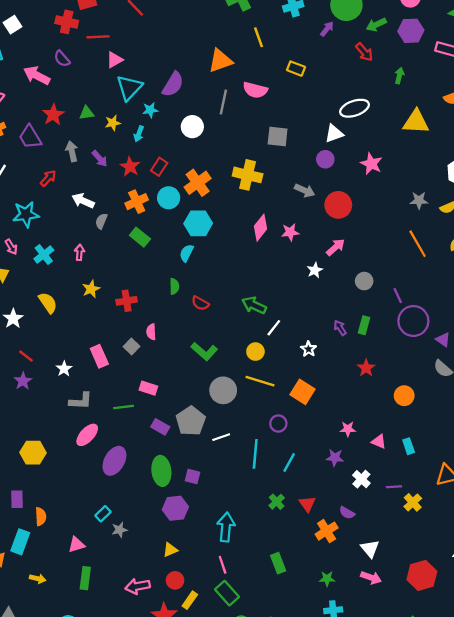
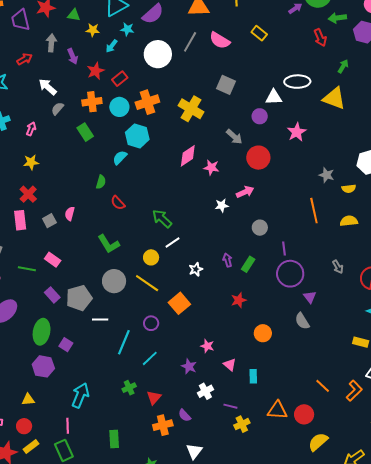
yellow triangle: (416, 122) -> (334, 98), moved
white circle: (192, 127) -> (158, 54), size x1.4
red cross: (127, 301) -> (28, 194), moved, turned 36

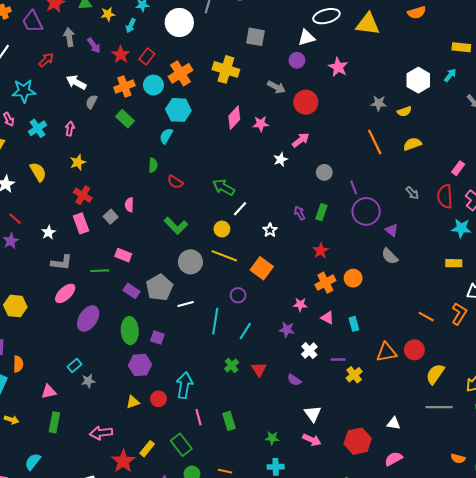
orange cross: (163, 425) -> (325, 283), moved
red circle: (24, 426) -> (158, 399), moved
pink line: (68, 426) -> (199, 417), moved

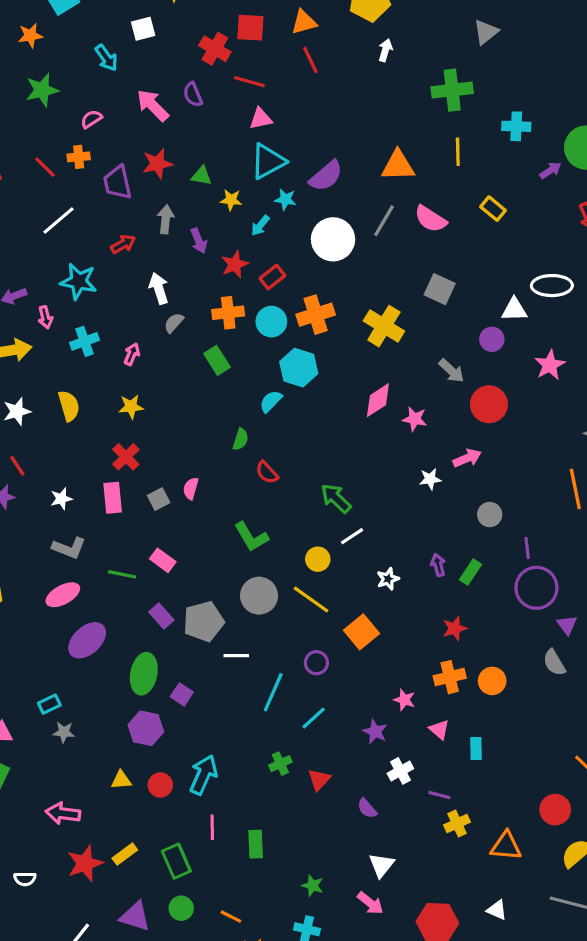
white arrow: (76, 82) -> (159, 288), turned 30
orange triangle: (386, 352) -> (506, 846), moved

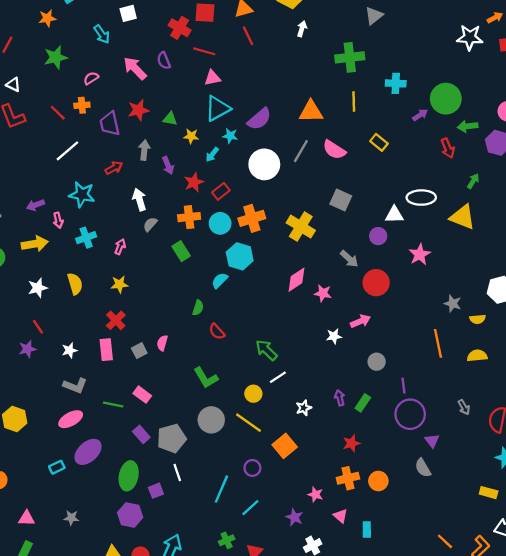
white line: (236, 656) -> (177, 473), moved, turned 72
purple square: (182, 694) -> (156, 491), turned 35
cyan rectangle: (49, 704) -> (57, 467), moved

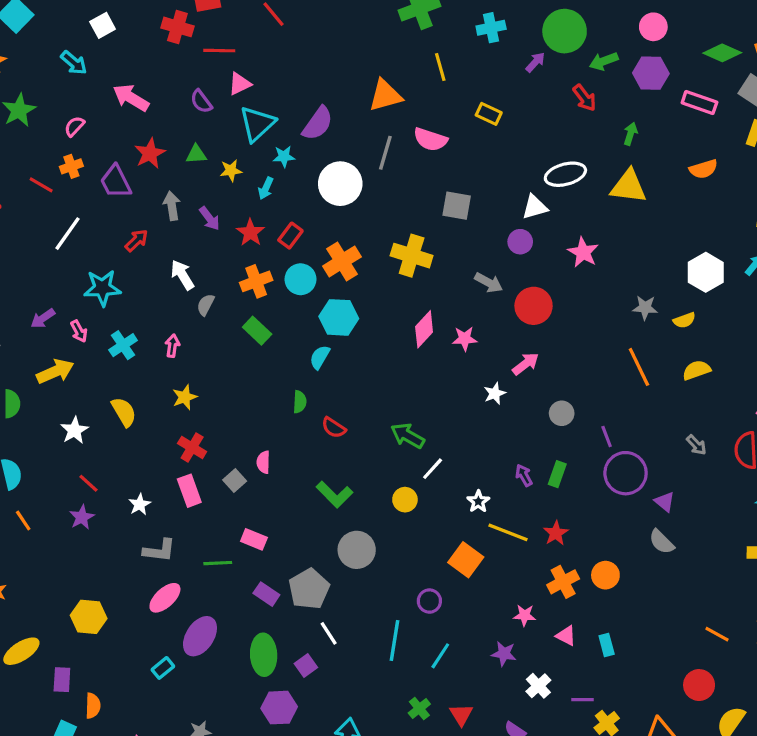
purple semicircle: (164, 61) -> (201, 101), moved
yellow line: (249, 423) -> (508, 532), moved

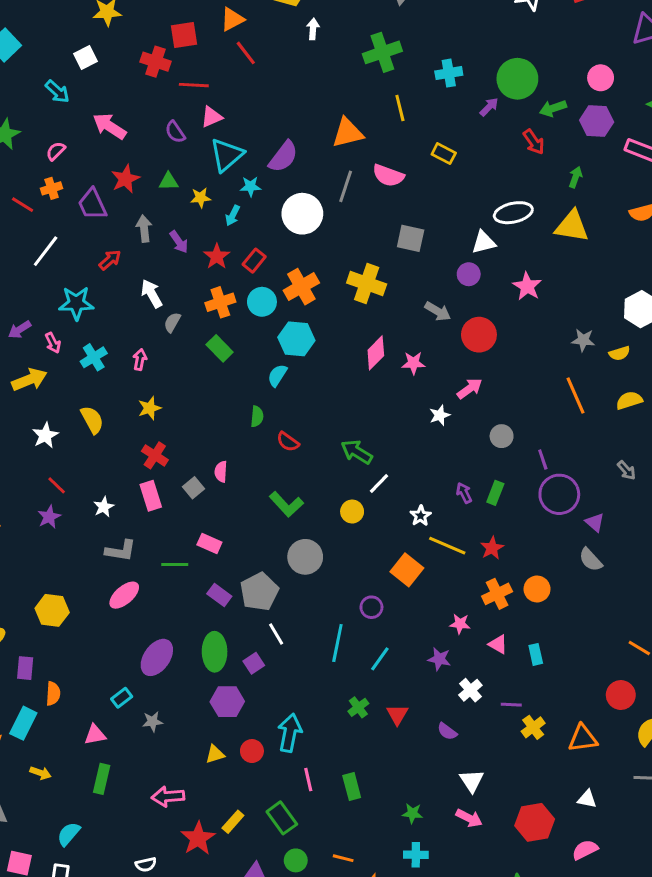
purple ellipse: (200, 636) -> (157, 657), moved
cyan rectangle: (163, 668) -> (122, 698), moved

